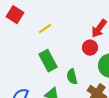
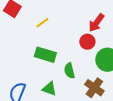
green rectangle: (48, 61) -> (45, 55), turned -45

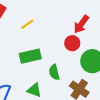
green rectangle: (45, 55) -> (30, 56), turned -30

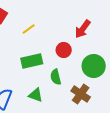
red circle: (72, 43) -> (64, 50), moved

